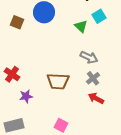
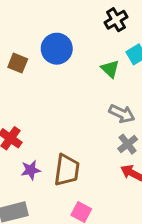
brown trapezoid: (58, 81) -> (67, 170), moved, turned -85

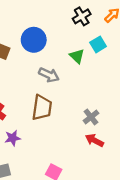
gray arrow: (122, 114) -> (49, 75), moved
brown trapezoid: (67, 170) -> (42, 108), moved

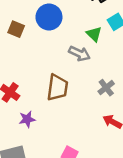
gray arrow: (49, 75) -> (79, 54), moved
gray cross: (91, 117) -> (106, 88), moved

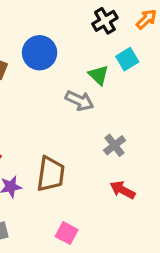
brown trapezoid: (57, 88) -> (51, 174), moved

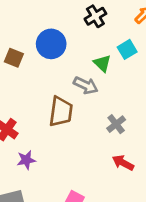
black cross: (105, 21) -> (95, 16), moved
brown trapezoid: (51, 174) -> (61, 112), moved

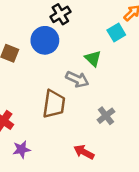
black cross: (95, 16) -> (60, 14), moved
cyan square: (127, 49) -> (116, 33), moved
red arrow: (123, 163) -> (84, 152), moved

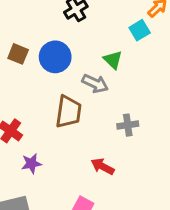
blue circle: (45, 40) -> (55, 57), moved
gray cross: (106, 116) -> (128, 125), turned 30

